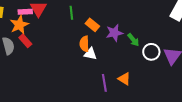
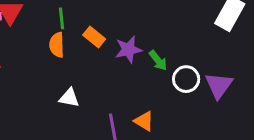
orange semicircle: (84, 44) -> (57, 45), moved
white triangle: (90, 54) -> (69, 98), moved

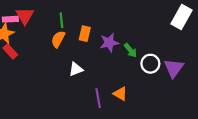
orange rectangle: (94, 37) -> (85, 34), turned 64
orange semicircle: (57, 45) -> (58, 39), turned 30
white triangle: (69, 98) -> (76, 69), moved, turned -32

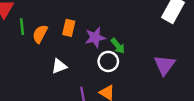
green line: (61, 20) -> (22, 27), moved
white circle: (150, 64) -> (108, 61), moved

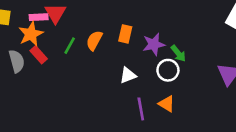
green line: (22, 27) -> (70, 46), moved, turned 35
white triangle: (59, 66) -> (128, 75), moved

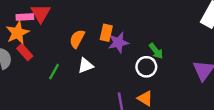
purple star: (154, 44) -> (118, 42), moved
green line: (70, 46) -> (54, 72), moved
white triangle: (128, 75) -> (86, 66), moved

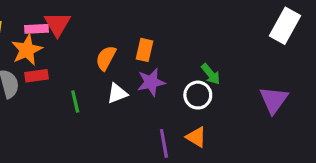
purple star: (118, 42) -> (151, 82), moved
red rectangle: (25, 52) -> (36, 76), turned -56
green line: (54, 72) -> (75, 102), turned -42

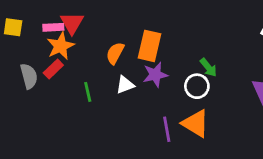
orange star: (27, 50) -> (60, 46), moved
orange rectangle: (145, 50) -> (150, 46), size x1.5
red rectangle: (36, 76) -> (53, 69), turned -36
orange triangle: (196, 137) -> (195, 124), size x1.5

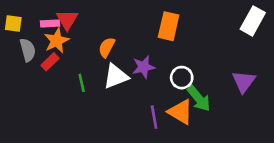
orange rectangle: (150, 46) -> (169, 26), moved
green arrow: (208, 68) -> (199, 99), moved, size x1.5
gray semicircle: (29, 76) -> (28, 50), moved
white triangle: (125, 85) -> (116, 76), size x1.5

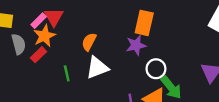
pink rectangle: (50, 24) -> (39, 21), turned -42
purple star: (144, 67) -> (136, 45), moved

